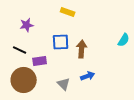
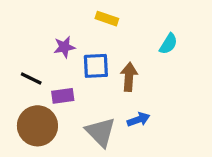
purple star: (27, 25) -> (64, 47), moved
cyan semicircle: (124, 40) -> (168, 44), moved
gray triangle: (64, 84) -> (101, 132), size x1.5

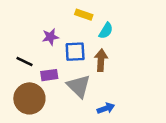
cyan semicircle: (168, 44) -> (106, 31), moved
blue arrow: (138, 120) -> (106, 108), moved
gray triangle: (101, 132) -> (79, 86), moved

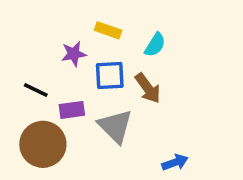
yellow rectangle: (84, 15) -> (108, 30), moved
brown arrow: (101, 60) -> (148, 88), turned 140
blue arrow: (106, 108) -> (175, 162), moved

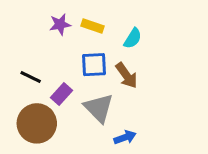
purple star: (74, 54) -> (60, 24), moved
purple rectangle: (72, 110) -> (62, 94), turned -40
blue arrow: (175, 162) -> (125, 137), moved

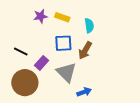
cyan semicircle: (133, 38) -> (89, 26), turned -40
brown arrow: (127, 75) -> (85, 50), turned 66

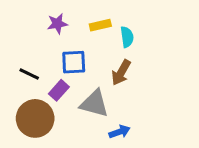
yellow rectangle: (62, 17) -> (100, 25), moved, turned -32
blue square: (63, 43) -> (74, 62), moved
gray triangle: (66, 72) -> (94, 104), turned -30

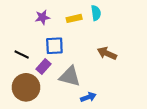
cyan semicircle: (127, 37) -> (96, 13), moved
brown arrow: (121, 73) -> (107, 53), moved, turned 84

